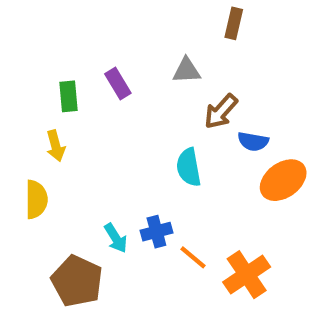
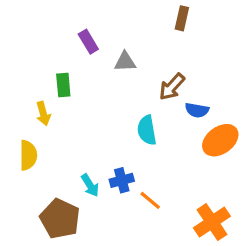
gray triangle: (187, 71) -> (125, 62), moved
purple rectangle: (118, 84) -> (88, 42), moved
green rectangle: (68, 96) -> (63, 85), moved
orange cross: (247, 275) -> (212, 222), moved

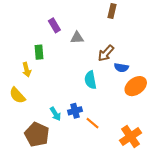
yellow semicircle: (28, 155) -> (17, 95), turned 138

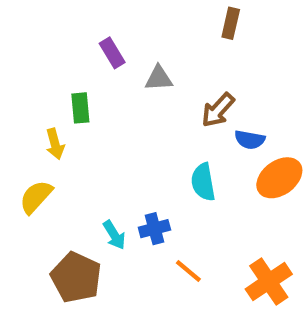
cyan semicircle: (90, 80) -> (203, 182), moved
yellow semicircle: (17, 95) -> (36, 197), turned 84
orange line: (92, 123) -> (188, 271), moved

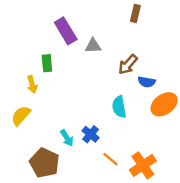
purple rectangle: (112, 53) -> (66, 31), size x1.5
blue cross: (154, 229) -> (91, 134), turned -35
orange cross: (269, 282) -> (143, 165), moved

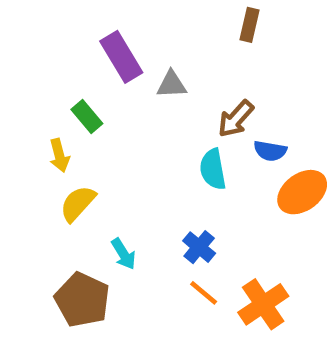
green rectangle: (47, 63) -> (87, 117), turned -35
cyan semicircle: (119, 107) -> (213, 169), moved
yellow semicircle: (21, 116) -> (78, 204), moved
blue cross: (91, 134) -> (199, 247), moved

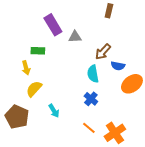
green rectangle: (87, 117) -> (38, 51), turned -48
blue cross: (199, 247) -> (91, 99), moved
brown pentagon: (82, 300) -> (17, 117), moved

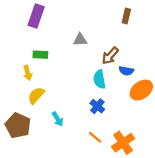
brown rectangle: (109, 11) -> (126, 16), moved
purple rectangle: (53, 25) -> (36, 16), moved, turned 50

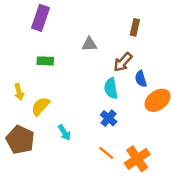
brown rectangle: (126, 16) -> (135, 27), moved
blue semicircle: (126, 71) -> (141, 79), turned 64
yellow arrow: (28, 73) -> (19, 92), moved

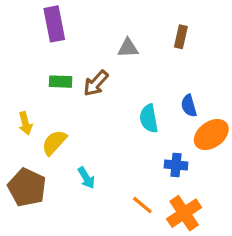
purple rectangle: (40, 18) -> (54, 24), turned -30
gray triangle: (89, 44) -> (128, 48), moved
brown arrow: (123, 62) -> (96, 83), moved
blue cross: (109, 118) -> (176, 165), moved, turned -35

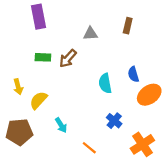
blue cross: (176, 165) -> (114, 121), moved, turned 35
brown pentagon: (27, 187) -> (19, 132), turned -30
orange line: (142, 205) -> (89, 148), moved
orange cross: (184, 213) -> (142, 144), moved

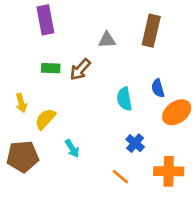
brown rectangle: (128, 26) -> (151, 31), size x1.6
orange cross: (142, 144) -> (169, 171), turned 35
orange line: (89, 148) -> (120, 177), moved

